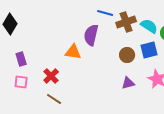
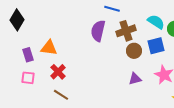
brown cross: (126, 22) -> (126, 31), moved
orange triangle: (73, 52) -> (49, 48), moved

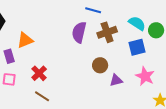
orange triangle: (49, 48) -> (25, 40), moved, turned -30
brown circle: (134, 51) -> (100, 65), moved

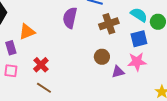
purple semicircle: (79, 32) -> (70, 18), moved
pink star: (145, 76) -> (137, 62), moved, turned -30

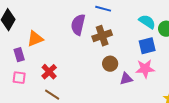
brown cross: (109, 24) -> (102, 36), moved

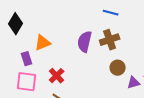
purple semicircle: (78, 25) -> (85, 42), moved
pink square: (19, 78) -> (27, 82), size x1.5

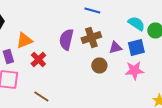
red cross: (57, 76) -> (38, 60), moved
purple triangle: (134, 83) -> (115, 48), moved

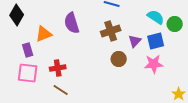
purple semicircle: (66, 40) -> (72, 23), moved, turned -30
purple triangle: (115, 48) -> (135, 41), turned -32
red cross: (38, 60) -> (58, 68), moved, turned 35

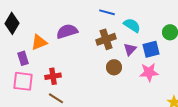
cyan semicircle: (156, 17) -> (132, 25), moved
purple semicircle: (72, 23) -> (67, 31), turned 90

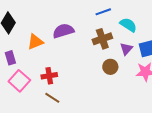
blue line: (107, 12) -> (103, 12), turned -35
purple rectangle: (23, 58) -> (10, 58), moved
pink square: (23, 81) -> (19, 81), turned 35

